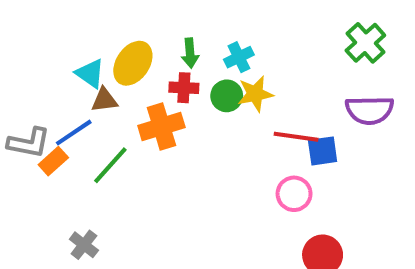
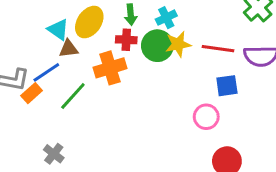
green circle: (227, 96) -> (157, 46), size x1.4
red line: (296, 137) -> (218, 49), moved

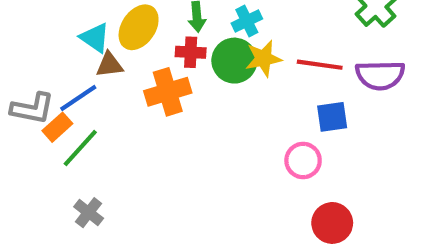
green line: (73, 96) -> (80, 148), moved

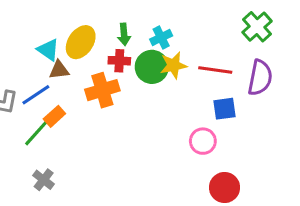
purple semicircle: (380, 75) -> (260, 78), turned -78
orange rectangle: (57, 127) -> (54, 116), moved

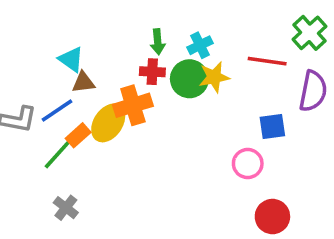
yellow ellipse: (81, 42) -> (108, 123), moved
red line: (215, 70) -> (267, 61), moved

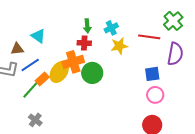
green circle: (189, 79) -> (92, 73), moved
brown triangle: (83, 82) -> (17, 49), moved
pink circle: (248, 164) -> (155, 95), moved

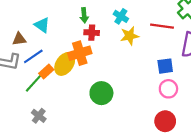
green arrow: (87, 26) -> (84, 15), moved
cyan cross: (111, 28) -> (121, 16), turned -32
green circle: (92, 73) -> (101, 93), moved

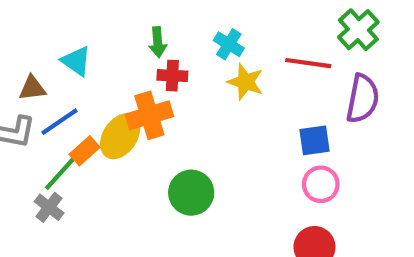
yellow star: (130, 36) -> (246, 82), turned 30
gray cross: (39, 116) -> (49, 207), moved

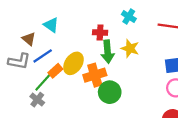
green arrow: (158, 42) -> (108, 52), moved, size x1.5
yellow star: (246, 82) -> (130, 48), moved
brown triangle: (32, 88) -> (29, 39), turned 48
orange cross: (149, 115) -> (95, 75), moved

